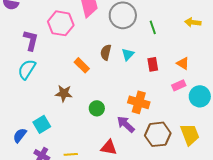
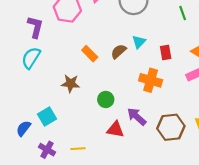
green line: (153, 27) -> (183, 13), moved
brown semicircle: (106, 52) -> (119, 51), moved, turned 35
orange cross: (139, 102) -> (151, 80), moved
red triangle: (109, 147) -> (115, 129), moved

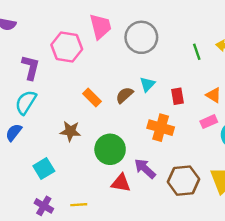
green circle: (106, 99) -> (110, 149), size x1.6
blue semicircle: (24, 128) -> (14, 132), moved

